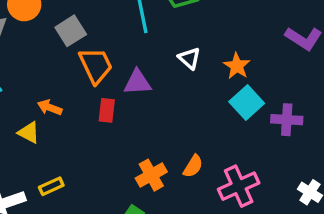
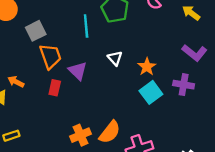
purple triangle: (137, 82) -> (78, 71), turned 42
purple cross: (287, 120) -> (184, 85), moved
orange semicircle: (193, 166) -> (110, 132), size x1.5

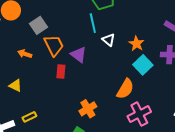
cyan line: (86, 26) -> (93, 23), moved
orange arrow: (16, 82) -> (25, 54), moved
orange semicircle: (110, 132) -> (125, 89), moved

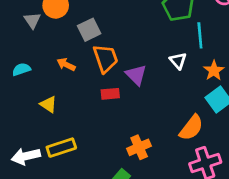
cyan line: (93, 23) -> (200, 35), moved
red rectangle: (61, 71) -> (110, 94), turned 72
yellow rectangle: (29, 117) -> (61, 148), size x1.5

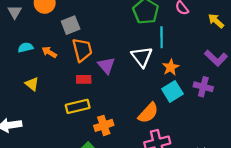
gray triangle: (32, 20) -> (15, 12), moved
white triangle: (178, 61) -> (142, 57), size x1.5
cyan semicircle: (21, 69) -> (26, 47), moved
yellow rectangle: (61, 148) -> (78, 106), moved

